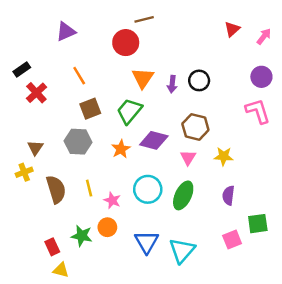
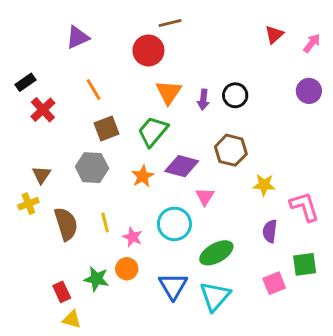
pink L-shape: (258, 111) -> (305, 207), moved
pink triangle: (188, 158) -> (205, 196), moved
green ellipse: (183, 195) -> (216, 253), moved, turned 36

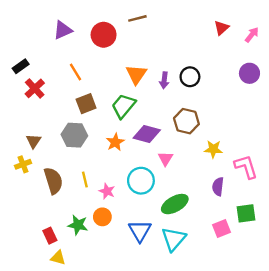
red circle: (148, 50) -> (104, 35), moved

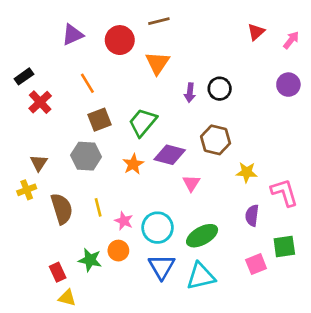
orange triangle: (136, 74) -> (158, 63), moved
cyan circle: (141, 181) -> (158, 228), moved
cyan triangle: (174, 239) -> (201, 276), turned 36

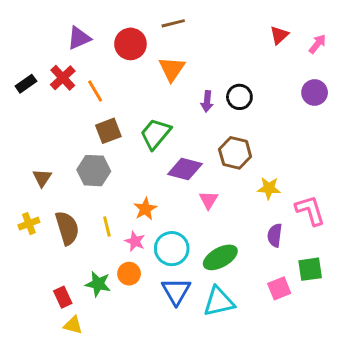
red cross: (40, 102) -> (63, 78), moved
orange star: (133, 164) -> (145, 209), moved
yellow cross: (27, 190) -> (29, 224), moved

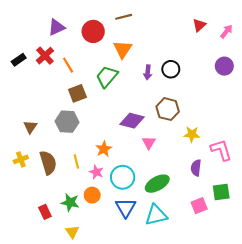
green trapezoid: (156, 134) -> (107, 77), moved
yellow triangle: (73, 325) -> (72, 232), moved, turned 40

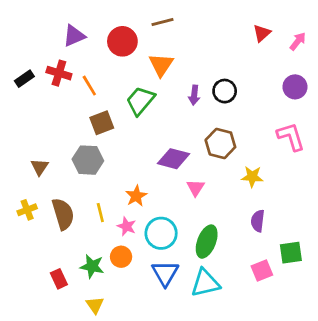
red cross: (45, 56) -> (59, 73), turned -30
pink L-shape: (221, 150) -> (291, 137), moved
green ellipse: (157, 184) -> (207, 242), turned -40

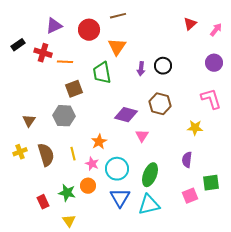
black rectangle: (24, 79) -> (18, 45), moved
orange line: (89, 86) -> (65, 62), turned -56
green trapezoid: (140, 101) -> (102, 73), turned -50
yellow star: (252, 177) -> (195, 128), moved

